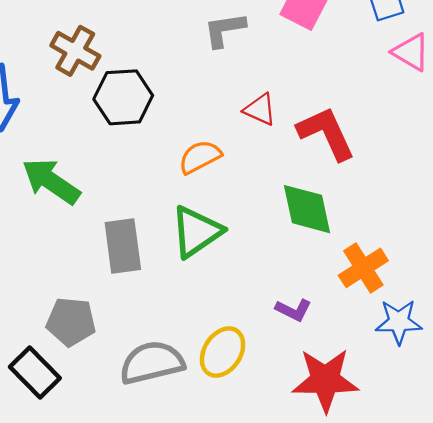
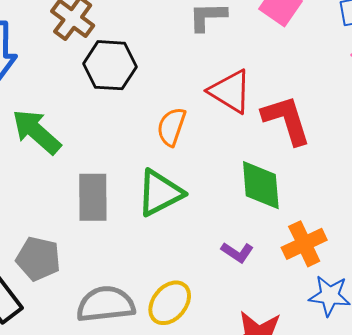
red triangle: (260, 109) -> (230, 91), size x1.5
orange semicircle: (200, 157) -> (171, 127), turned -51
purple L-shape: (293, 310) -> (237, 252), moved

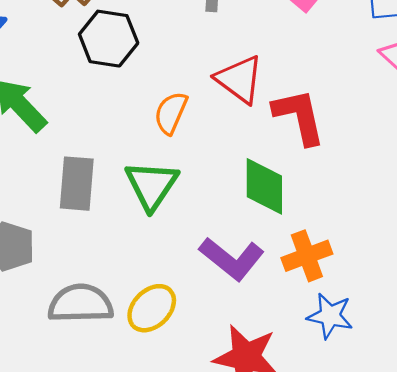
green triangle: (160, 193) -> (152, 185), turned -34
purple L-shape: (237, 252) -> (232, 259), size x1.8

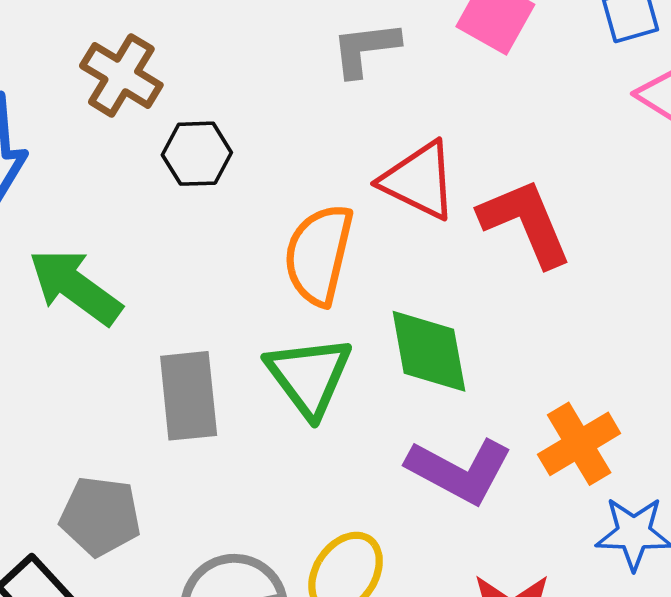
black hexagon: (109, 39) -> (197, 154), size x0.7
orange semicircle: (171, 113) -> (319, 255), size x1.4
green diamond: (264, 186) -> (429, 351), moved

